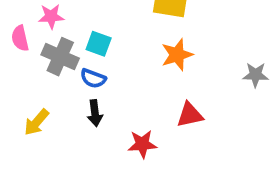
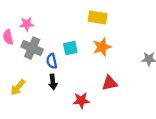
cyan square: (99, 44) -> (70, 48), moved, turned -32
blue semicircle: (93, 78) -> (52, 61), turned 56

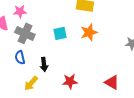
blue semicircle: (52, 61) -> (20, 57), moved
red triangle: (110, 83) -> (112, 82), moved, turned 42
yellow arrow: (18, 87) -> (31, 83), moved

